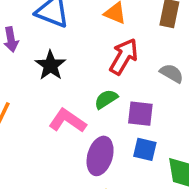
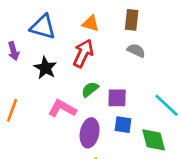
red arrow: (124, 57) -> (83, 53), moved
gray semicircle: (172, 73) -> (136, 50), moved

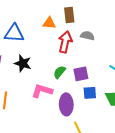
brown rectangle: (132, 20) -> (69, 15), moved
red arrow: (83, 53) -> (65, 42), moved

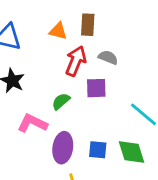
purple square: (81, 74) -> (96, 88), moved
blue square: (90, 93) -> (98, 150), moved

